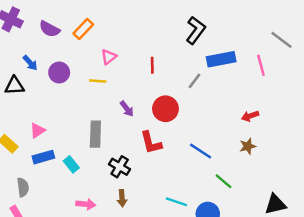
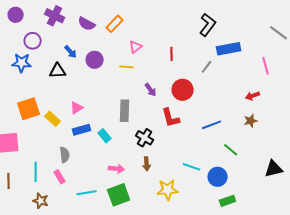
pink line: (261, 65) -> (266, 66), moved
blue line: (201, 151) -> (212, 125), turned -54

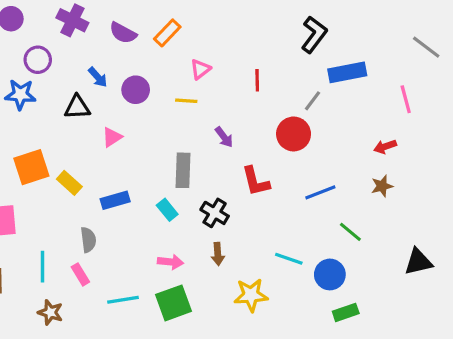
red circle: (183, 90) -> (294, 134), moved
pink triangle: (77, 108) -> (112, 137), moved
cyan rectangle: (105, 136) -> (167, 210), moved

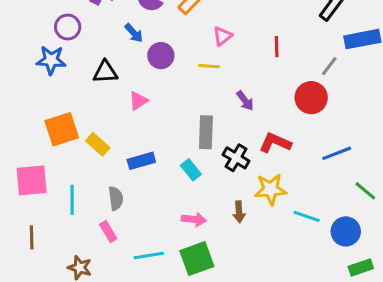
blue arrow: (98, 77) -> (134, 33), moved
red L-shape: (256, 181) -> (275, 143), turned 128
black cross: (215, 213) -> (236, 158), moved
cyan line: (42, 267) -> (72, 200), moved
yellow star: (251, 295) -> (271, 189), moved

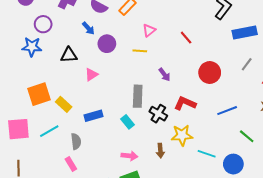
red line: (277, 47) -> (186, 38), turned -40
gray line: (329, 66) -> (247, 64), moved
cyan line: (72, 200) -> (49, 131), moved, turned 60

